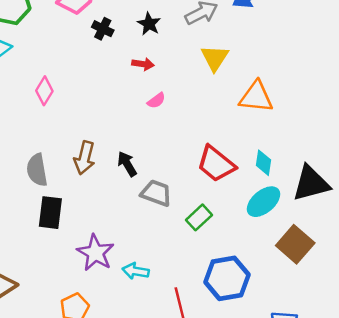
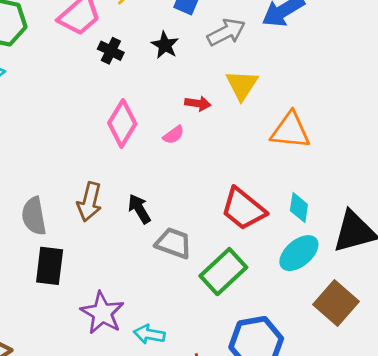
red arrow: (143, 64) -> (198, 103), moved
pink diamond: (44, 91) -> (122, 123), moved, size x1.4
green rectangle: (199, 217) -> (223, 272), size x1.5

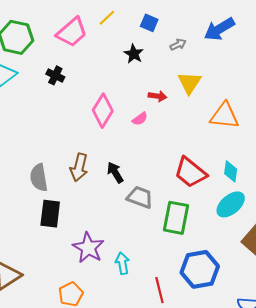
gray arrow: (226, 32) -> (178, 45), size x0.6
black cross: (111, 51) -> (55, 75), moved
green rectangle: (223, 272) -> (176, 218), turned -36
cyan arrow: (149, 334) -> (122, 263), turned 70

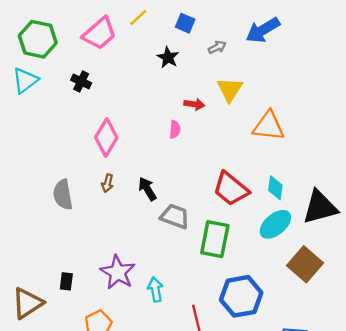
pink diamond: (103, 111) -> (106, 137), moved
pink semicircle: (140, 119) -> (175, 129), turned -49
brown arrow: (79, 167) -> (107, 183), size x0.6
black rectangle: (50, 214) -> (66, 281), moved, size x0.6

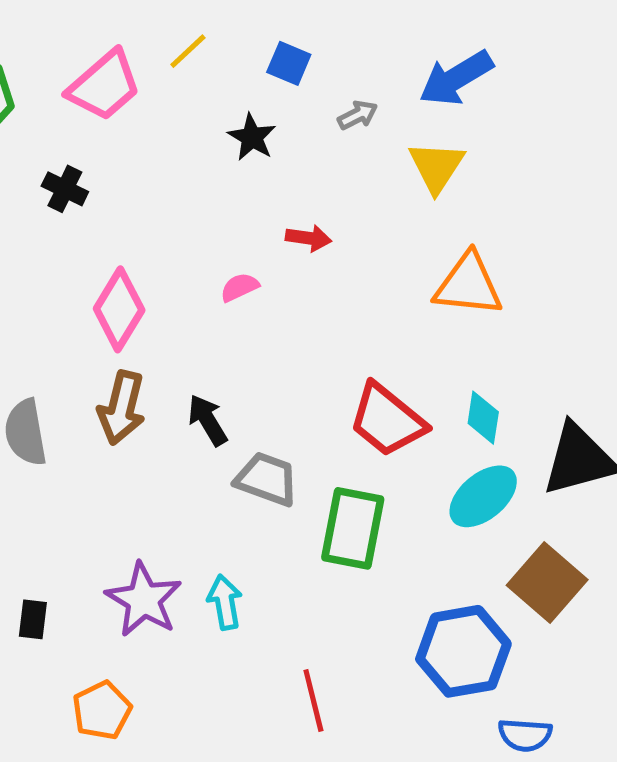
yellow triangle: (230, 89) -> (436, 167), moved
pink semicircle: (175, 129) -> (240, 287), moved, turned -120
brown arrow: (107, 183) -> (122, 408), size x1.8
cyan arrow: (155, 289) -> (225, 602), moved
blue hexagon: (241, 296) -> (463, 651), moved

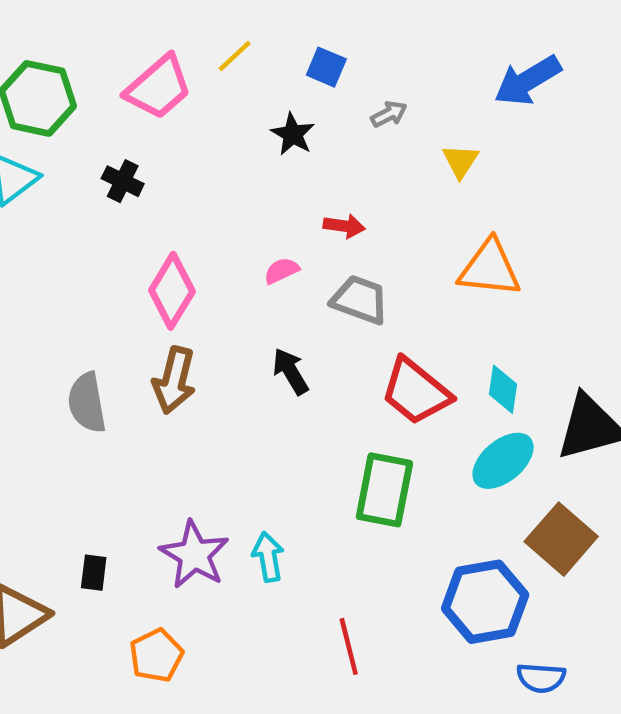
blue arrow: (456, 78) -> (528, 81), moved
yellow triangle: (436, 167) -> (461, 161), size x0.7
black arrow: (208, 420) -> (291, 371), moved
gray trapezoid: (267, 479) -> (360, 300), moved

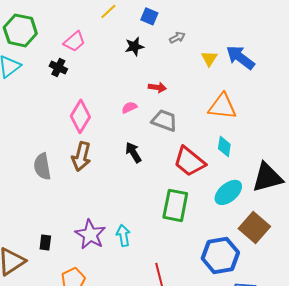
blue arrow: (528, 81) -> (240, 57), moved, turned 68
pink trapezoid: (159, 87) -> (74, 41), moved, size x0.7
black star: (293, 134) -> (134, 46), turned 30
cyan diamond: (503, 389) -> (224, 146), moved

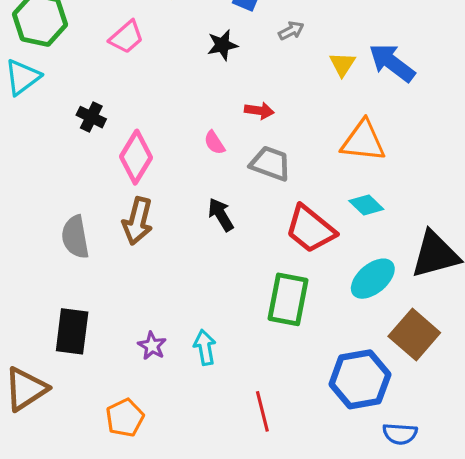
black cross: (58, 67) -> (91, 117), moved
pink semicircle: (129, 107) -> (214, 143), turned -98
cyan diamond: (224, 146) -> (366, 205), turned -55
purple star: (90, 234) -> (152, 346), size x0.6
black rectangle: (45, 242) -> (72, 331), moved, size x1.8

